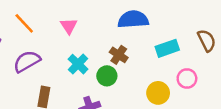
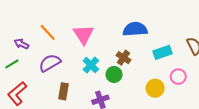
pink triangle: (69, 26) -> (83, 34), size x1.5

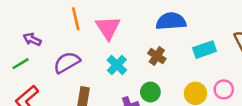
orange line: (48, 32) -> (76, 19), moved, turned 30
green circle: (114, 74) -> (150, 92), moved
pink circle: (178, 77) -> (224, 89), moved

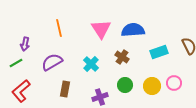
pink triangle: (108, 28) -> (101, 29), moved
purple arrow: (32, 39) -> (25, 44), turned -104
green circle: (150, 92) -> (125, 85), moved

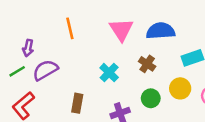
purple semicircle: (52, 62) -> (45, 70), moved
yellow circle: (152, 86) -> (180, 88), moved

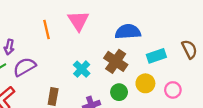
pink triangle: (121, 30) -> (78, 21), moved
brown cross: (147, 64) -> (116, 61), size x1.5

